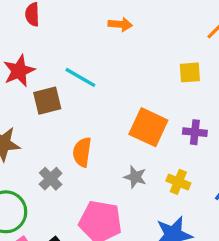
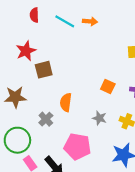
cyan line: (80, 77) -> (65, 21), moved
orange square: (148, 127) -> (108, 87), size x0.6

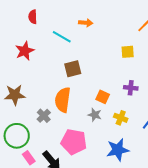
cyan line: (65, 21) -> (62, 37), moved
brown square: (44, 70) -> (73, 69), moved
orange square: (108, 87) -> (103, 97), moved
orange semicircle: (66, 102) -> (63, 100), size x1.4

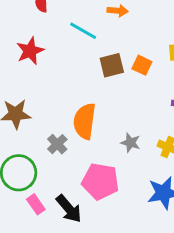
brown square: (73, 69) -> (112, 65), moved
orange square: (103, 97) -> (142, 65), moved

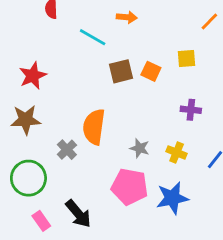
red star: (30, 51) -> (33, 76), moved
pink pentagon: (100, 181) -> (130, 187), moved
pink rectangle: (36, 204) -> (41, 221), moved

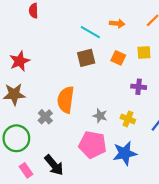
orange arrow: (127, 17) -> (117, 24), moved
cyan line: (93, 37) -> (90, 32), moved
yellow square: (187, 59) -> (144, 52), moved
orange square: (151, 71) -> (118, 58), moved

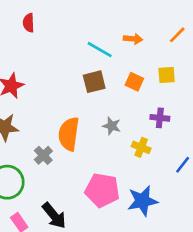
gray star: (100, 116) -> (112, 126), moved
yellow cross: (128, 119) -> (141, 147), moved

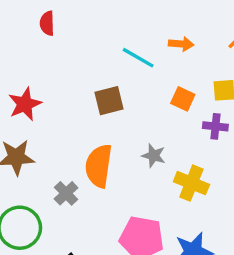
brown square: (94, 82) -> (109, 101), moved
purple cross: (160, 118) -> (215, 126), moved
yellow cross: (141, 147) -> (191, 183), size x1.4

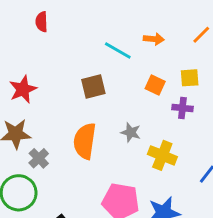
gray cross: (66, 193) -> (39, 158), moved

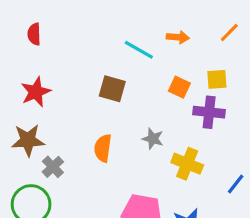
red semicircle: (42, 22) -> (34, 34), moved
brown square: (93, 86) -> (112, 89), turned 30
purple cross: (182, 108) -> (209, 112), size x1.4
orange semicircle: (85, 141) -> (103, 148), size x0.7

